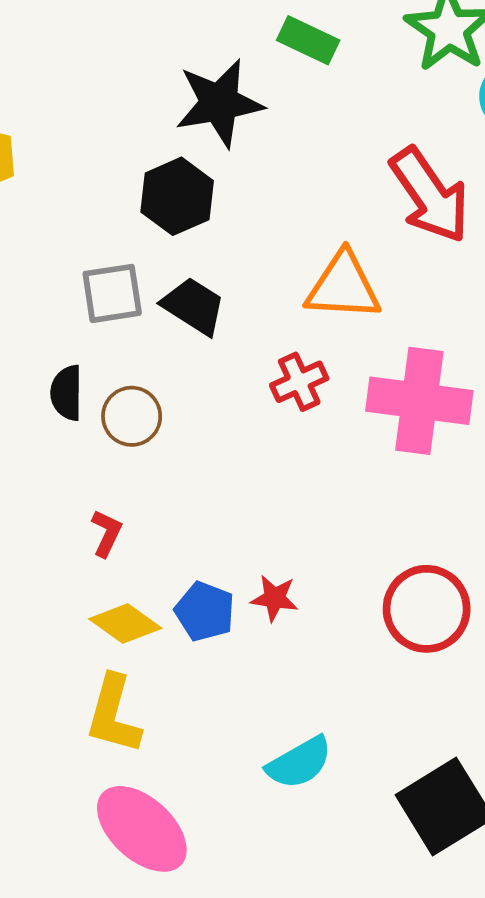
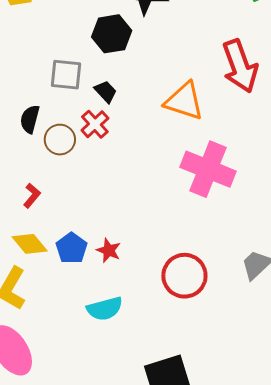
black trapezoid: (194, 306) -> (106, 92), size x0.7
red cross: (299, 382) -> (95, 124), moved, turned -32
cyan semicircle: (299, 763) -> (105, 309), moved

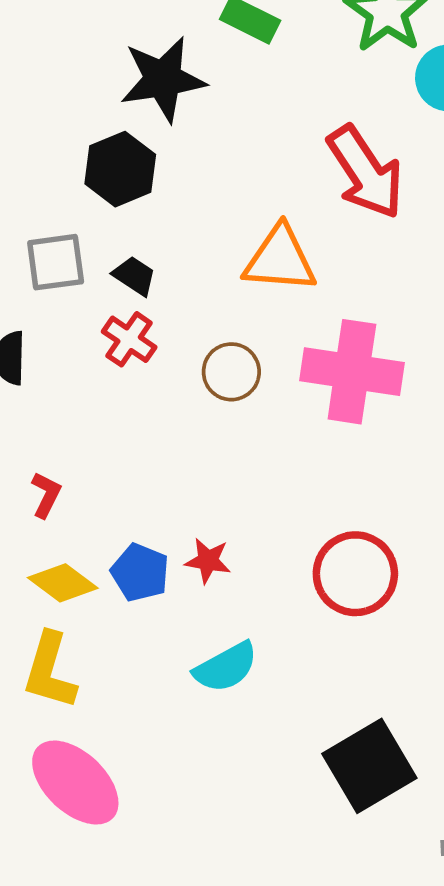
brown circle: (60, 140) -> (231, 372), moved

